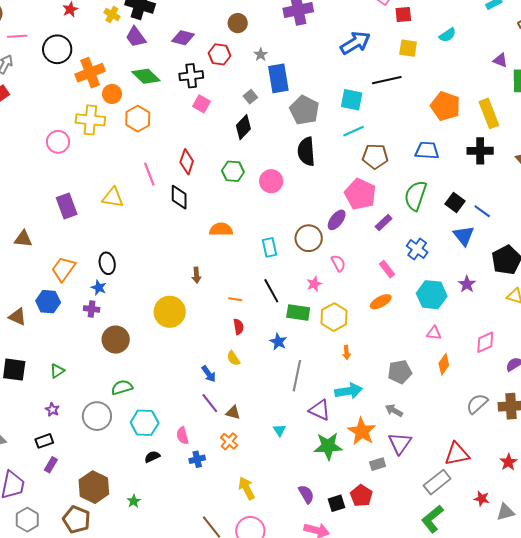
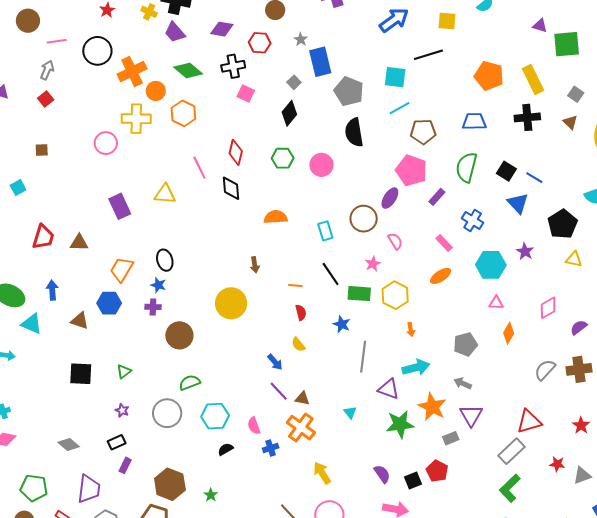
orange cross: (229, 441) -> (301, 428), size x1.6

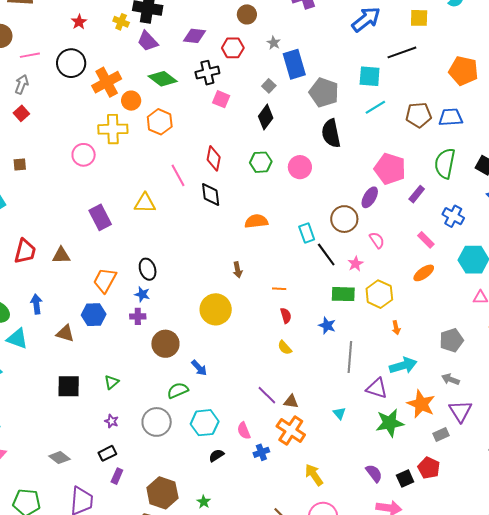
brown pentagon: (423, 132) -> (419, 115), moved
black line: (331, 274) -> (326, 254), moved
blue arrow: (275, 362) -> (199, 368), moved

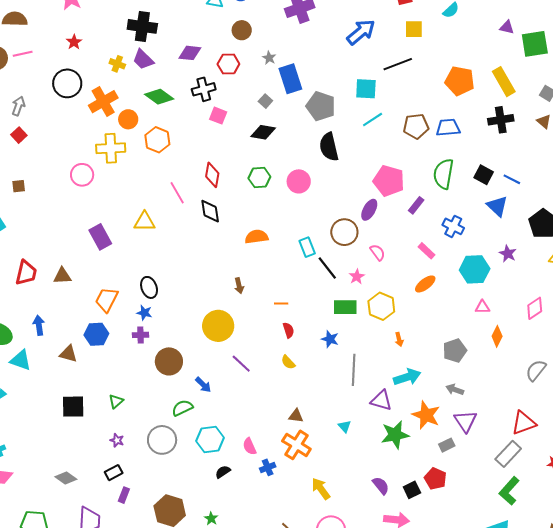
yellow cross: (121, 22) -> (117, 64), moved
pink line: (30, 55) -> (23, 54), moved
black diamond: (266, 117) -> (263, 132), turned 65
purple line: (267, 395) -> (241, 364), moved

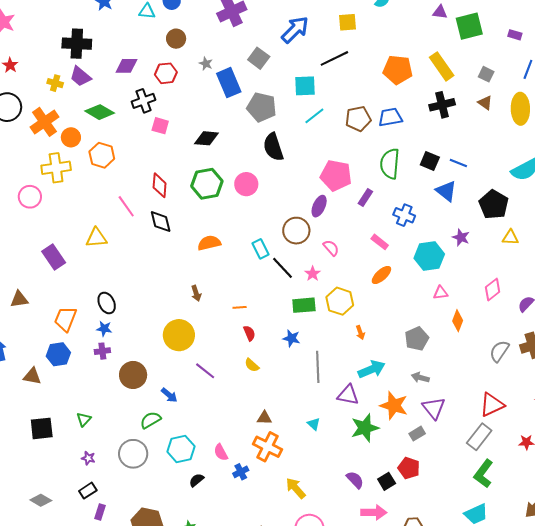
gray square: (265, 101) -> (259, 58), moved, size x1.5
green hexagon: (259, 177) -> (207, 184), size x1.4

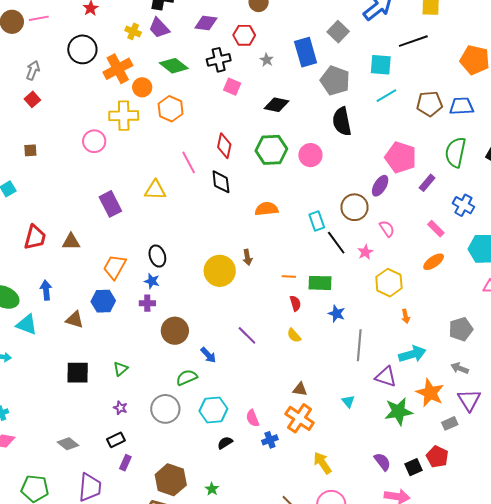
gray star: (206, 64) -> (267, 60), moved
green rectangle: (304, 305) -> (320, 283), moved
yellow circle: (179, 335) -> (220, 271), moved

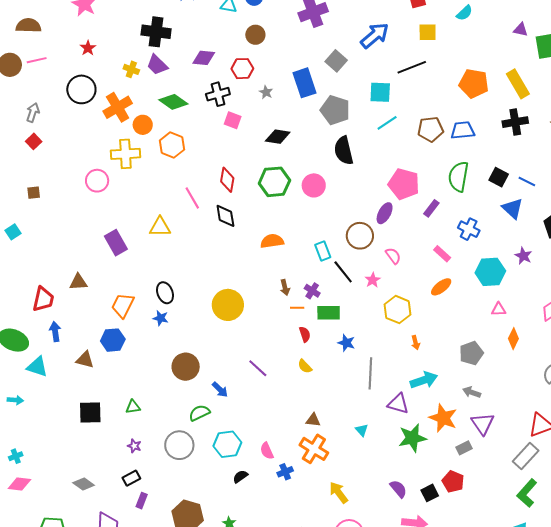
red trapezoid: (35, 237) -> (43, 299), moved
brown arrow: (247, 257) -> (285, 287), moved
purple cross: (147, 303) -> (312, 291), moved, turned 35
green triangle: (121, 369) -> (133, 407), turned 35

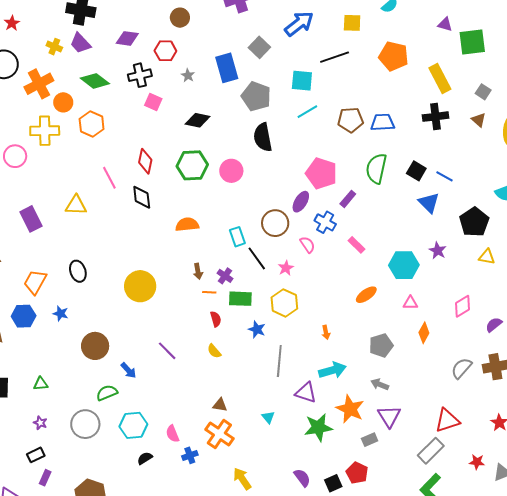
orange pentagon: (474, 84) -> (394, 56), moved
blue cross: (469, 229) -> (325, 222), moved
orange ellipse: (441, 287) -> (366, 295), moved
yellow hexagon: (397, 310) -> (284, 303), moved
blue star: (161, 318) -> (61, 313), moved

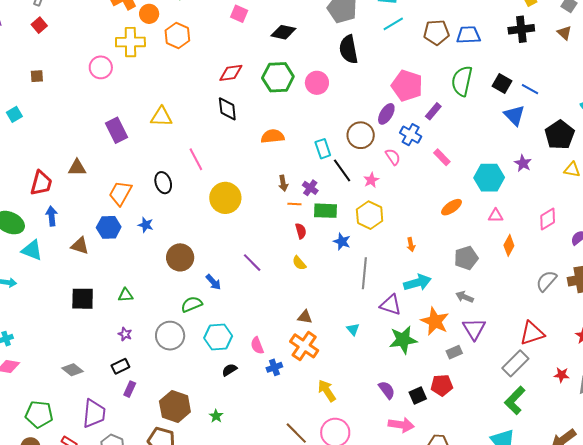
red diamond: (145, 161) -> (231, 73), turned 70
pink line: (109, 178) -> (196, 159), moved
red pentagon: (357, 473) -> (442, 385), turned -30

